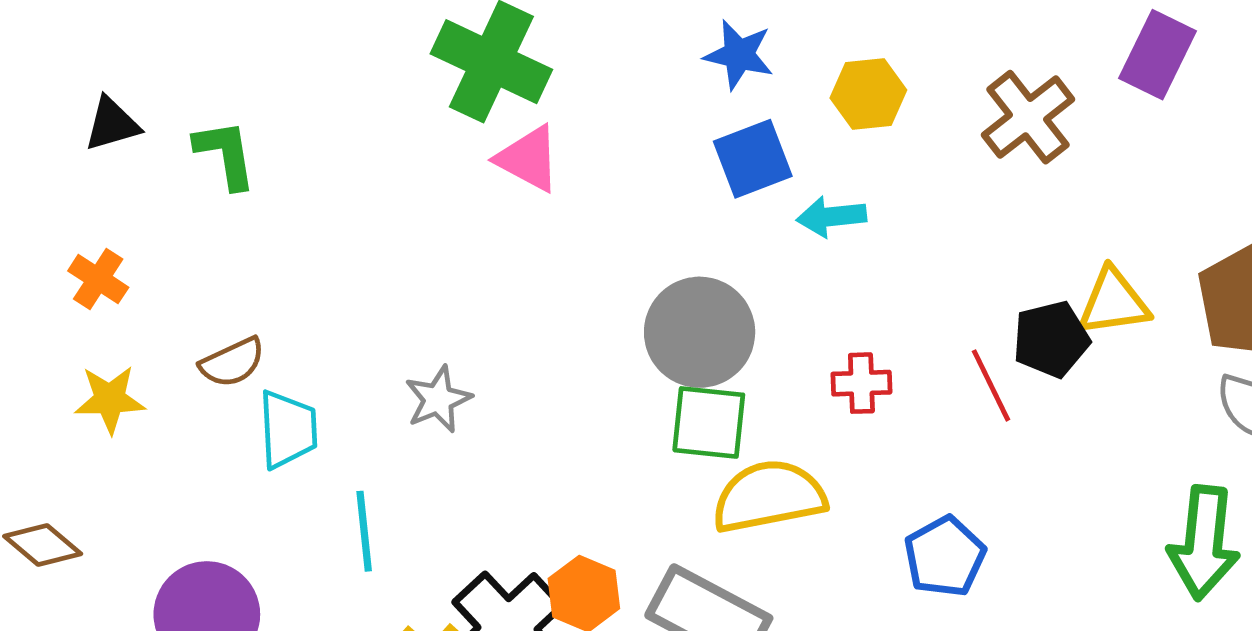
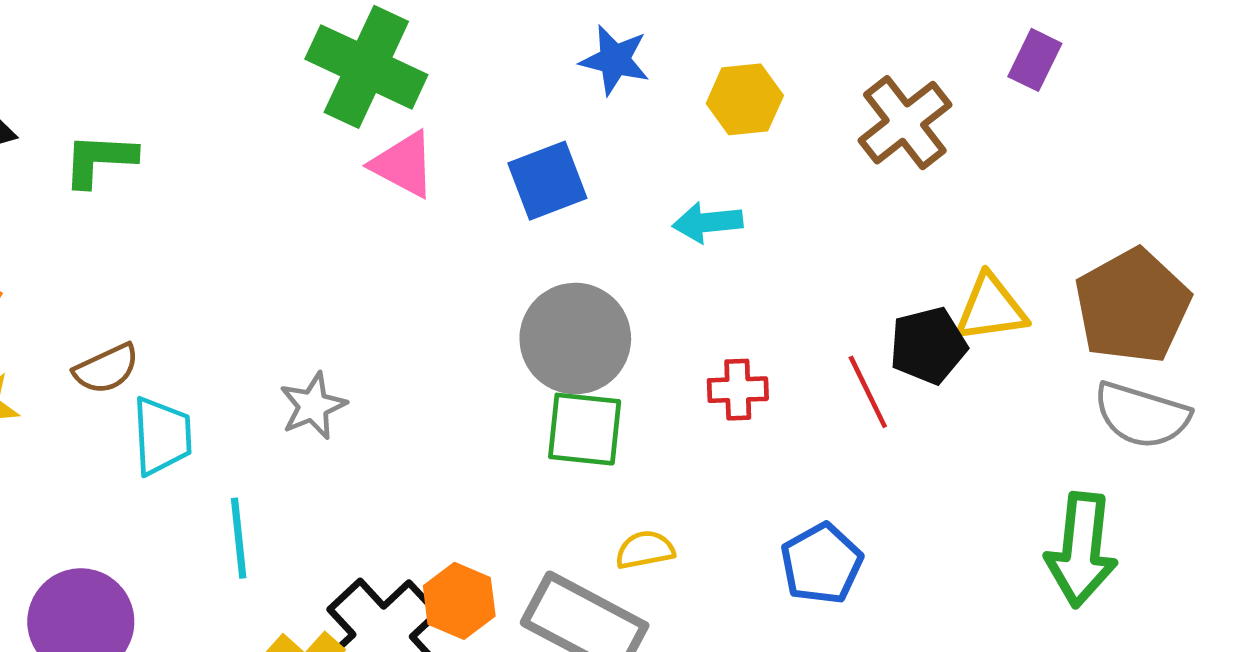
purple rectangle: (1158, 55) -> (1035, 60), size x0.7
green L-shape: (225, 154) -> (99, 160), turned -78
blue square: (753, 159) -> (547, 181), moved
yellow semicircle: (769, 496) -> (645, 550), moved, size x0.5

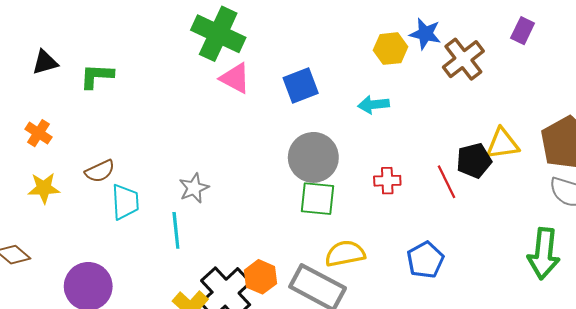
blue star: (615, 60) -> (425, 34), moved
cyan line: (239, 538) -> (176, 230), moved
yellow semicircle: (645, 550) -> (345, 254), size x1.5

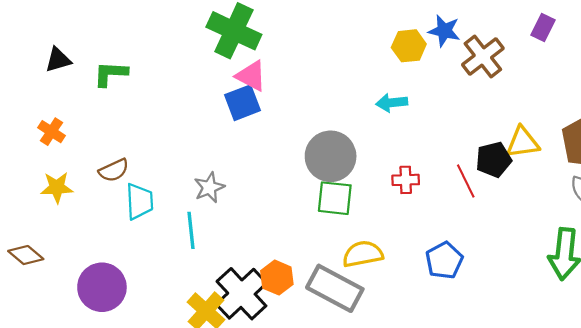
blue square: (301, 86) -> (243, 103), moved

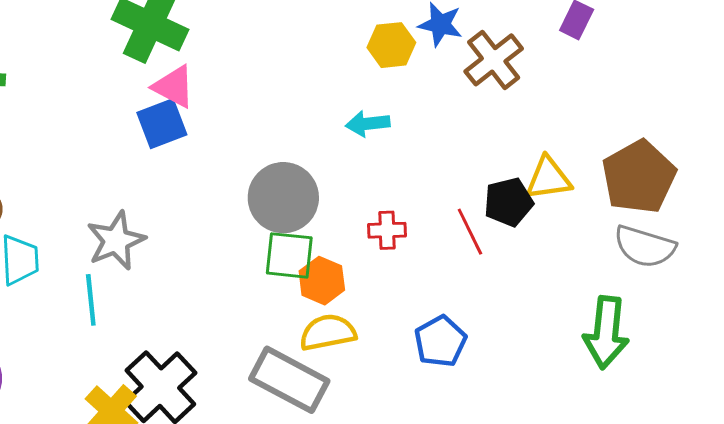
gray star: (209, 187) -> (116, 241), size x1.4
orange hexagon: (277, 278) -> (322, 281), moved

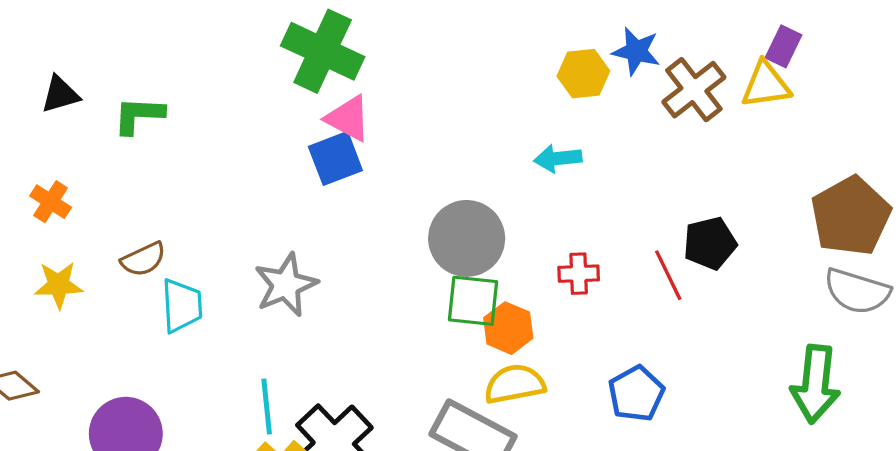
yellow triangle: (548, 178) -> (766, 85), moved
cyan line: (91, 300) -> (267, 406), moved

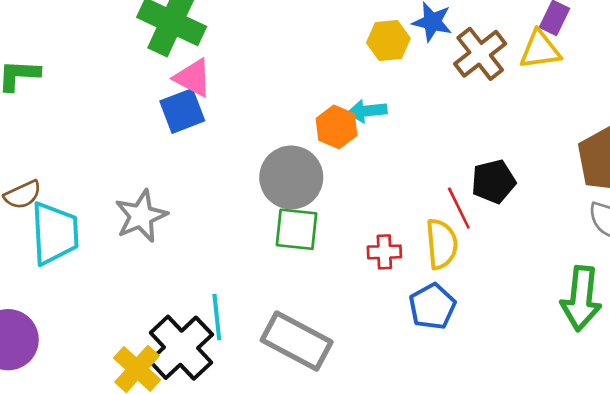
red cross: (579, 274) -> (384, 252), moved
cyan trapezoid: (182, 306) -> (55, 233), size x1.4
orange hexagon: (508, 328) -> (336, 127), moved
yellow semicircle: (515, 384) -> (442, 244), moved, turned 96
cyan line: (267, 406) -> (217, 317), moved

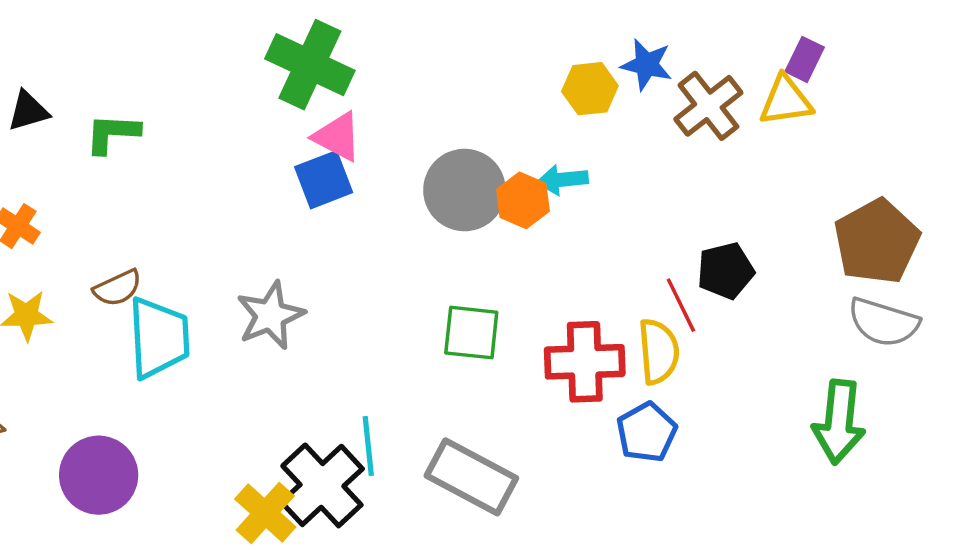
gray circle: (291, 177) -> (464, 190), moved
red cross: (384, 252) -> (585, 362), size x1.8

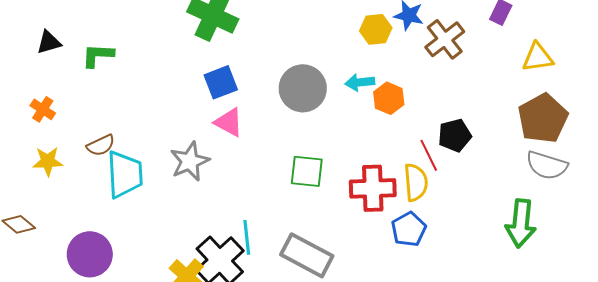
yellow triangle: (786, 101) -> (538, 57), moved
pink triangle: (337, 137) -> (229, 122), moved
orange hexagon: (523, 200) -> (389, 98), moved

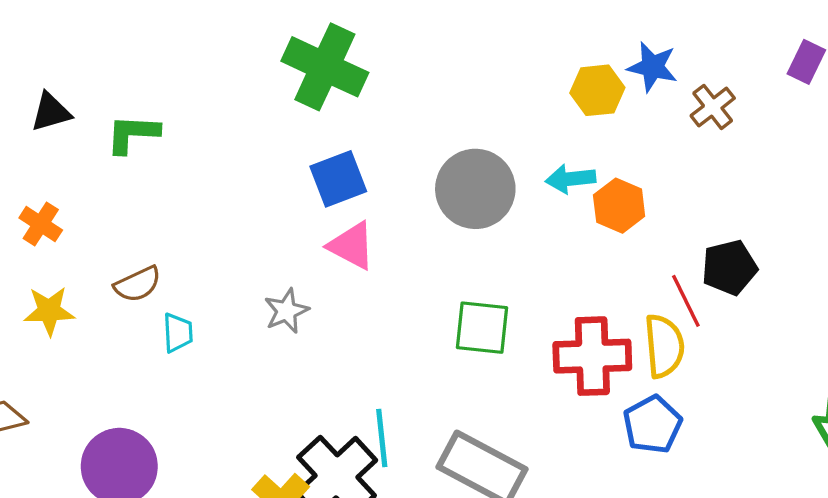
brown cross: (445, 39) -> (713, 107), size x0.7
gray star: (190, 161) -> (286, 311), size x0.7
cyan trapezoid: (125, 174) -> (178, 333), size x0.5

